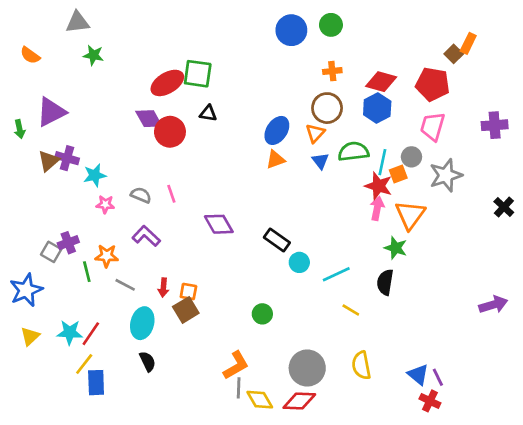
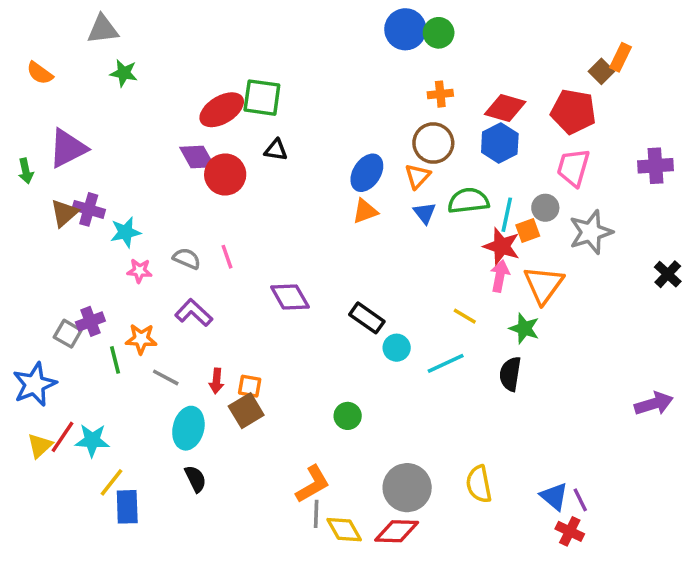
blue circle: (291, 30) -> (405, 29), moved
yellow line: (351, 310) -> (465, 316), moved
red line: (91, 334) -> (62, 437), moved

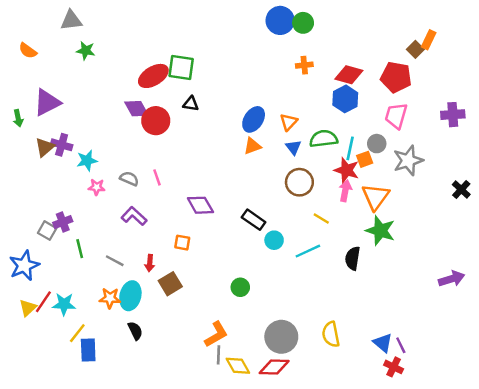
brown circle: (433, 143) -> (299, 182), moved
green star: (524, 328) -> (380, 231), moved, size x1.4
orange star: (141, 339) -> (110, 298), moved
orange square: (250, 386) -> (182, 243), moved

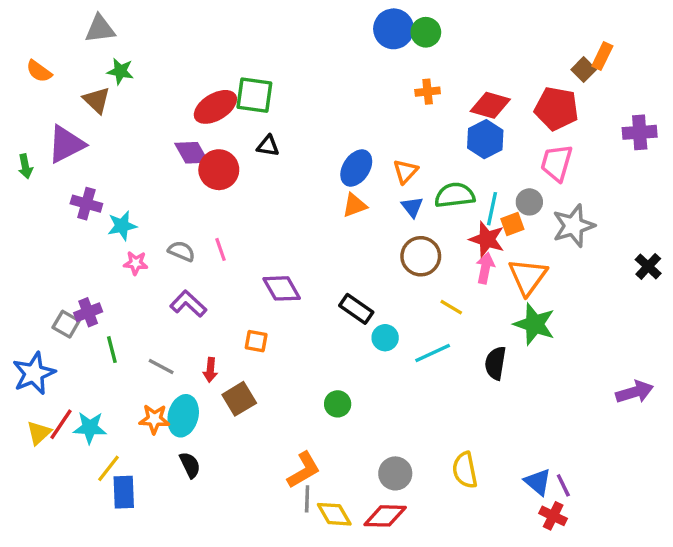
purple cross: (453, 115) -> (640, 132), moved
brown triangle: (45, 147) -> (97, 100), moved, turned -35
gray circle: (281, 337) -> (395, 473), size x0.7

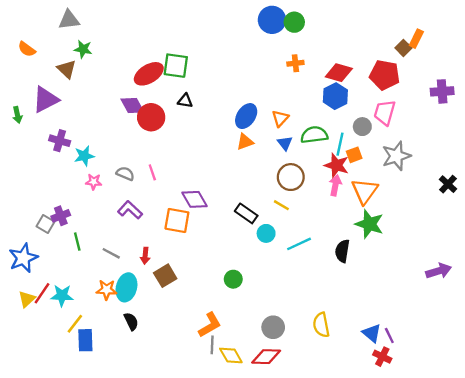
gray circle: (529, 202) -> (362, 127), moved
yellow line: (451, 307) -> (281, 205), moved
orange square: (256, 341) -> (177, 220), moved, size x1.6

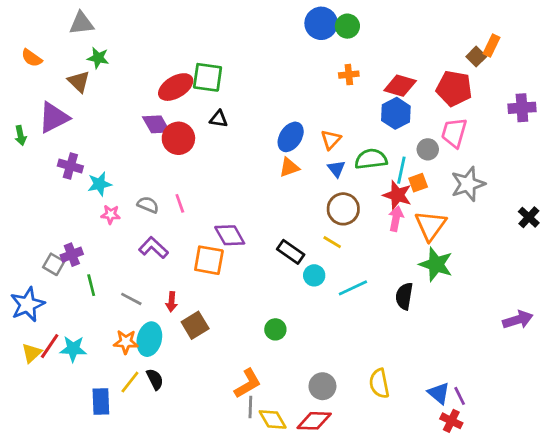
yellow line: (75, 324) -> (130, 382), moved

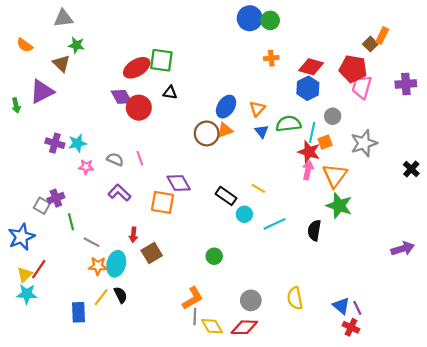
pink trapezoid: (454, 133) -> (362, 87), moved
purple cross: (70, 166) -> (55, 143), moved
brown circle: (343, 209) -> (207, 133), moved
gray line: (131, 299) -> (91, 242), moved
cyan star: (73, 349) -> (27, 294), moved

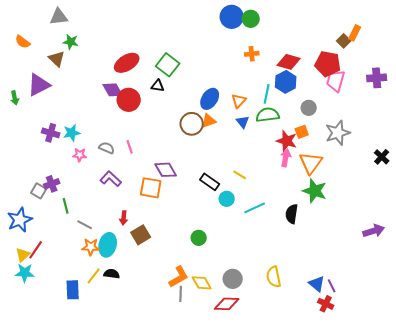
green square: (161, 60) -> (168, 65), moved, turned 30
cyan line: (312, 132) -> (267, 94), moved
black semicircle: (121, 295) -> (112, 274), turned -56
yellow diamond: (212, 326) -> (202, 283), moved

